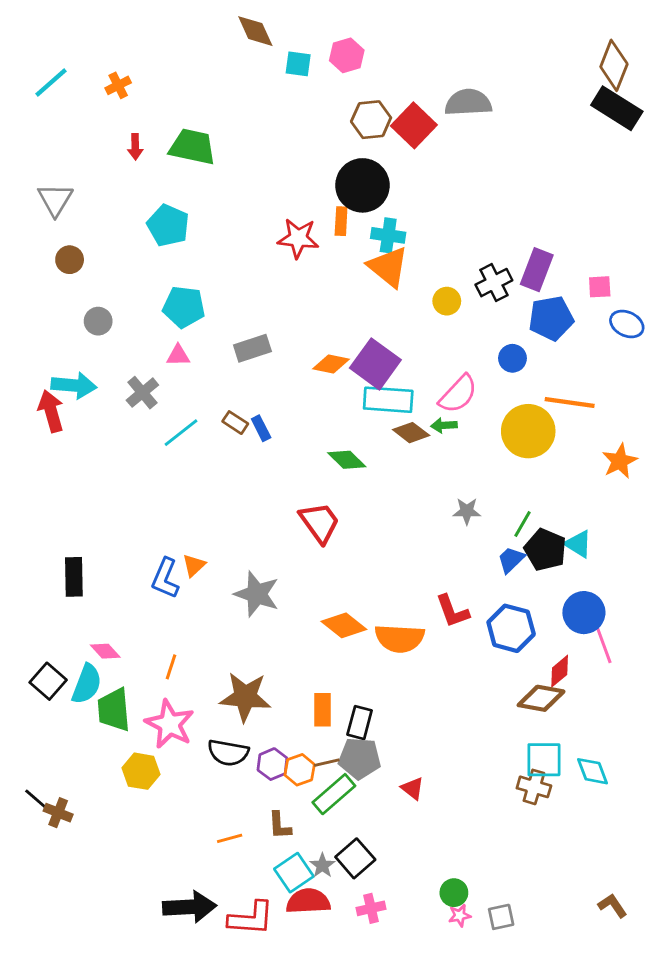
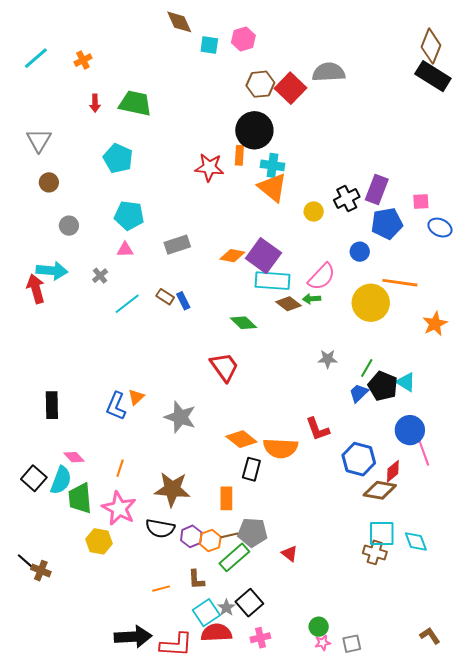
gray cross: (142, 393) -> (100, 276), size x0.7
blue hexagon: (511, 628) -> (359, 459), moved
black rectangle: (360, 723) -> (251, 469), moved

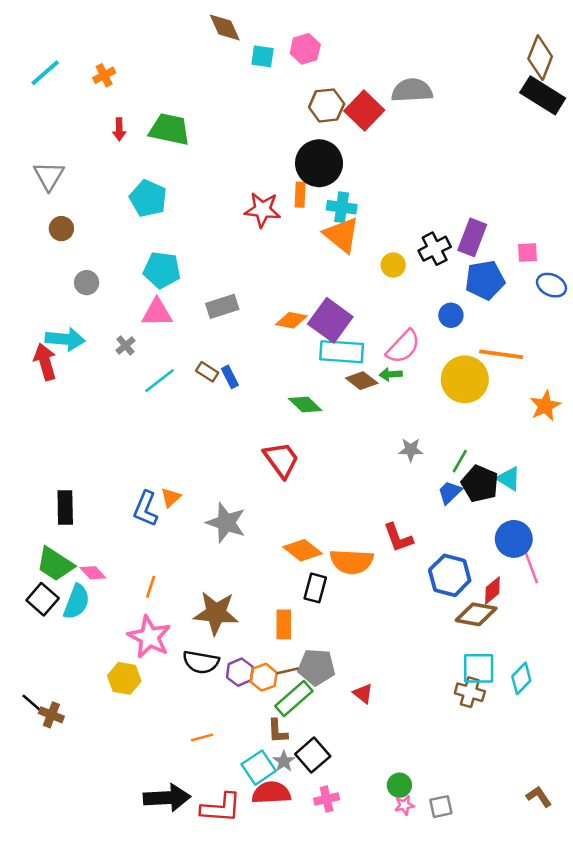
pink triangle: (125, 250) -> (157, 313), size x1.5
green trapezoid: (80, 498) -> (55, 564), moved, turned -52
cyan diamond: (416, 541) -> (521, 678), turned 65
brown L-shape: (196, 580) -> (278, 731), moved

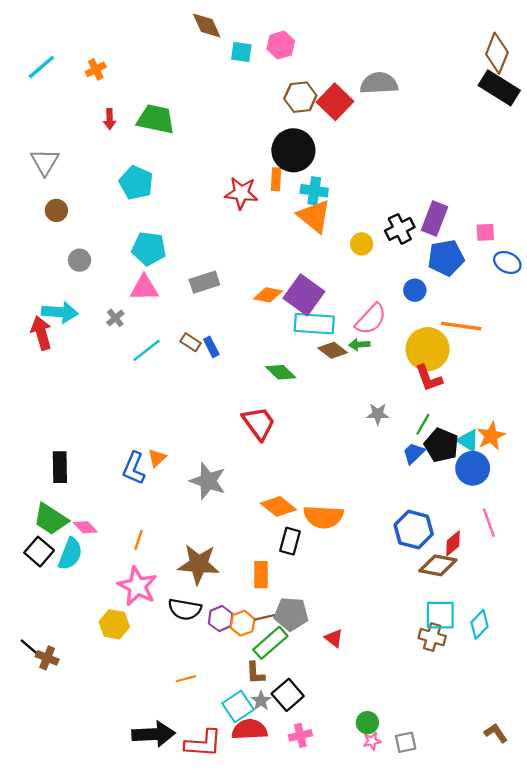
orange star: (545, 406) -> (491, 436), moved
red L-shape: (398, 538) -> (429, 378), moved
blue circle: (514, 539) -> (473, 468), moved

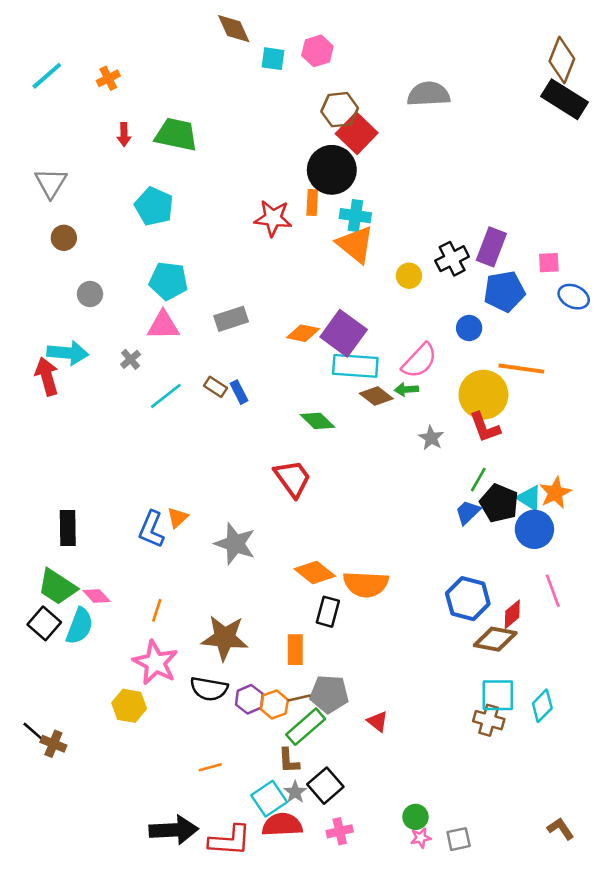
red square: (335, 102) -> (357, 133), moved
gray star: (378, 414) -> (431, 438), moved, turned 30

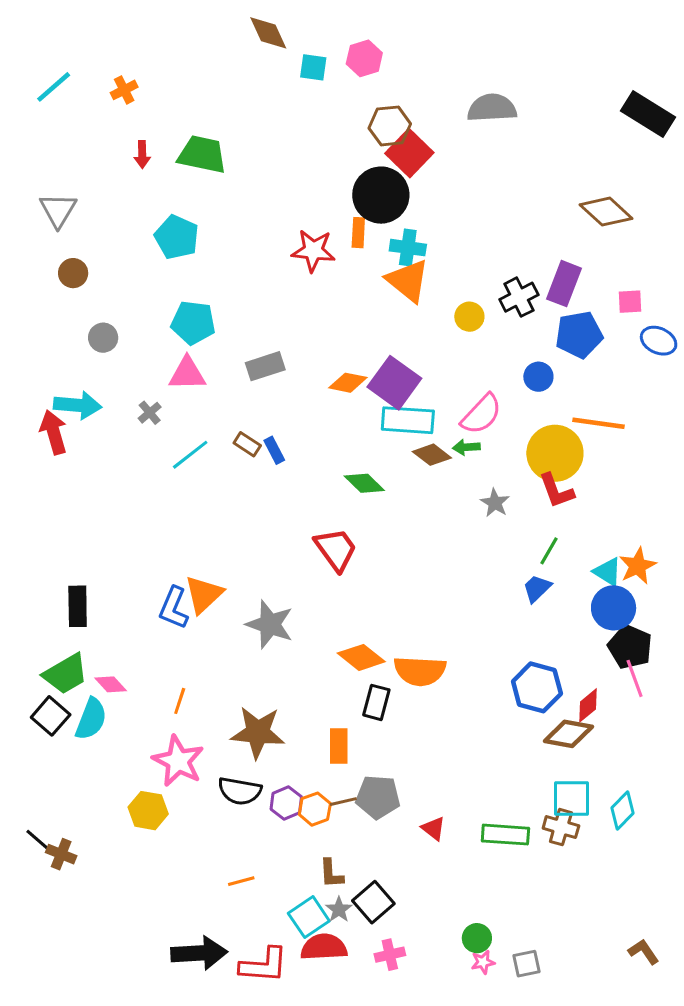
brown diamond: (562, 60) -> (606, 212), moved, turned -69
black pentagon: (499, 503) -> (630, 647), moved
orange triangle: (178, 518) -> (204, 594), size x1.6
green trapezoid: (57, 587) -> (66, 674), turned -63
green rectangle: (306, 727) -> (505, 835), moved, turned 45

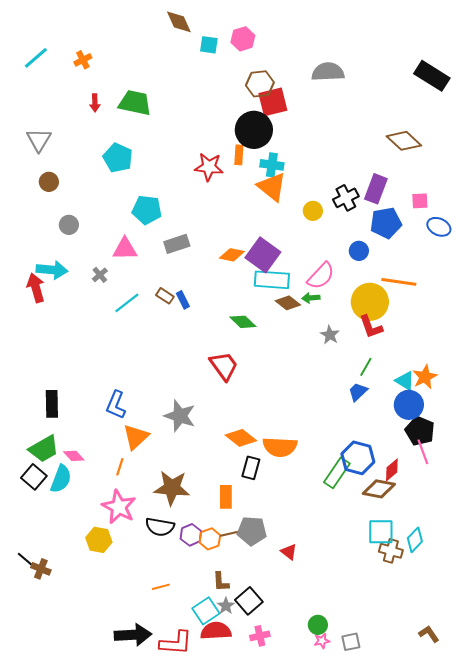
red square: (409, 153) -> (273, 102), turned 32
cyan pentagon: (193, 323) -> (147, 210), moved
orange triangle: (204, 594) -> (136, 437), moved
brown cross: (561, 827) -> (391, 551), moved
green rectangle: (505, 835) -> (337, 473), moved, turned -60

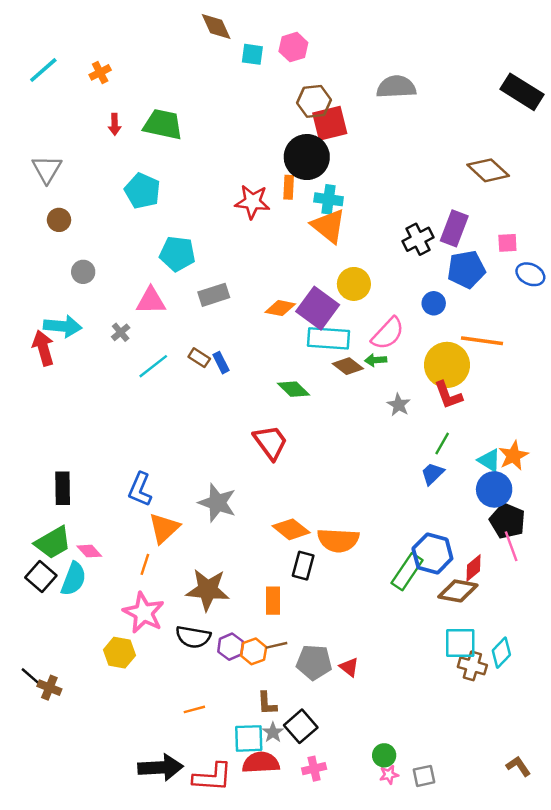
yellow circle: (313, 211) -> (354, 284), moved, size x1.4
gray pentagon: (252, 531) -> (314, 662), moved
cyan square: (206, 611) -> (249, 738), turned 32

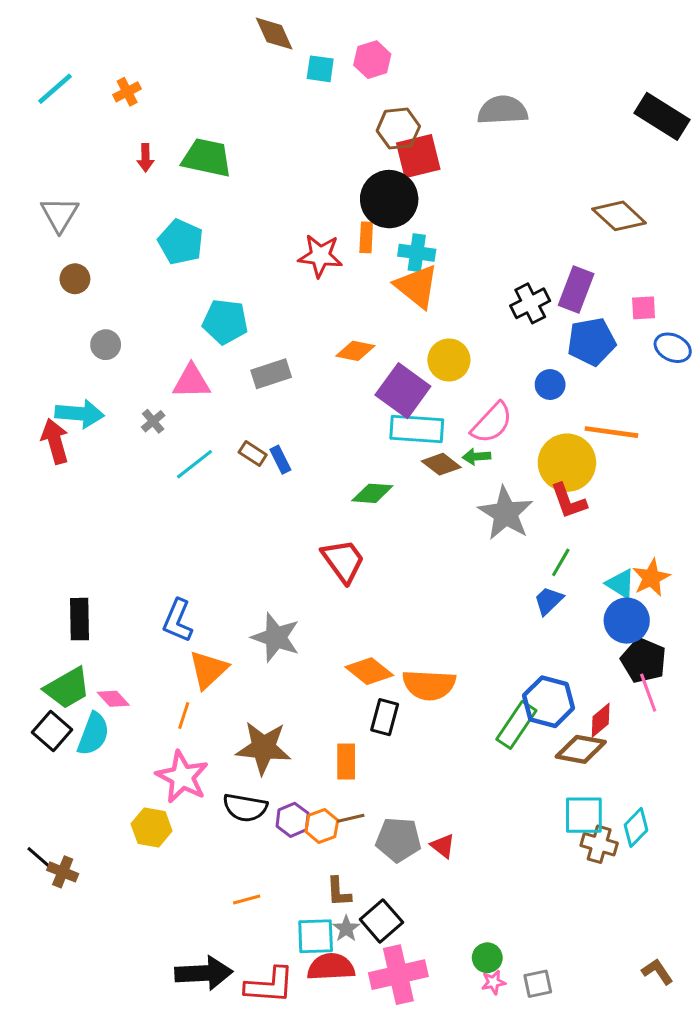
orange diamond: (280, 308) -> (355, 351), moved
green diamond: (293, 389) -> (372, 493), turned -40
gray star: (399, 405) -> (506, 513), size x1.8
pink cross: (314, 769) -> (398, 975), size x1.8

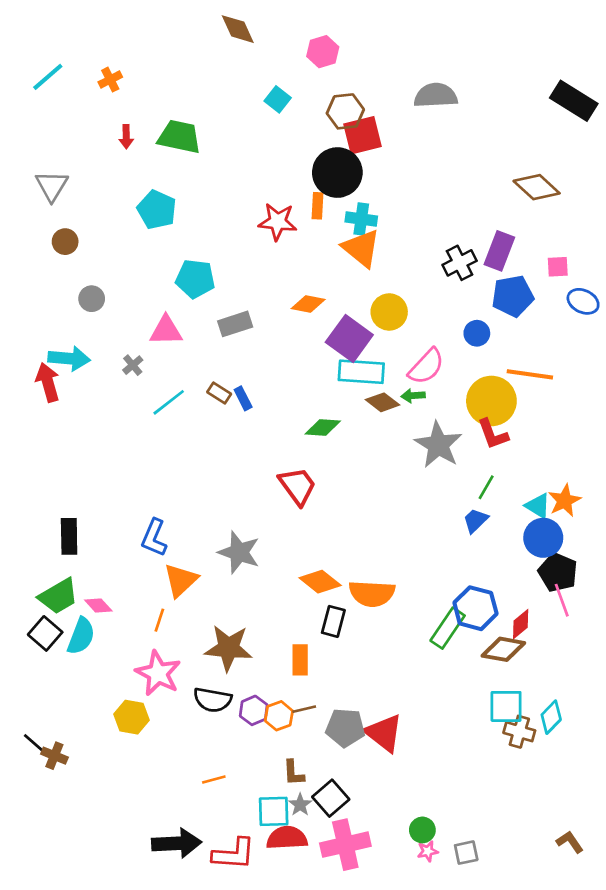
cyan square: (320, 69) -> (278, 99), moved, turned 30
red triangle: (443, 846) -> (384, 733), size x1.8

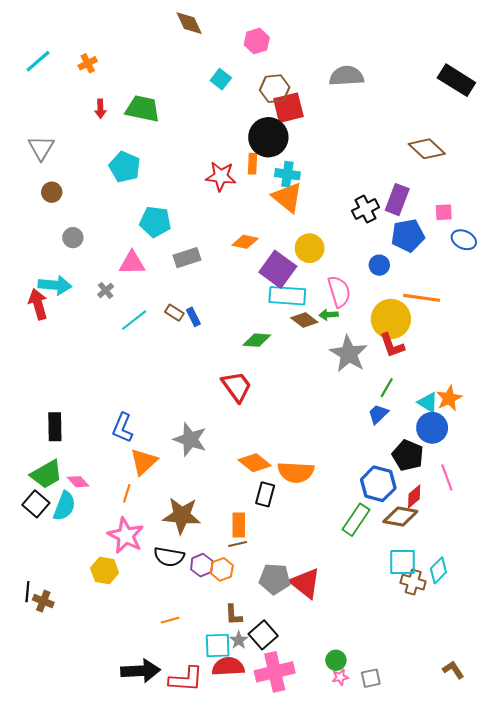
pink semicircle: (426, 366) -> (339, 292), turned -60
black pentagon: (558, 572) -> (408, 455), moved
green rectangle: (448, 628) -> (356, 520), moved
brown line: (304, 709) -> (238, 544), moved
black line: (35, 744) -> (27, 592), turned 54

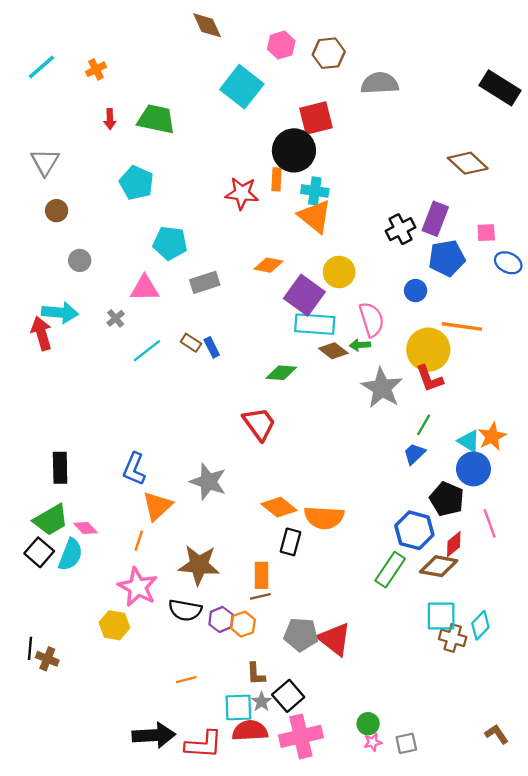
cyan square: (221, 79) -> (242, 87), size x1.8
brown hexagon: (275, 89) -> (329, 53), moved

